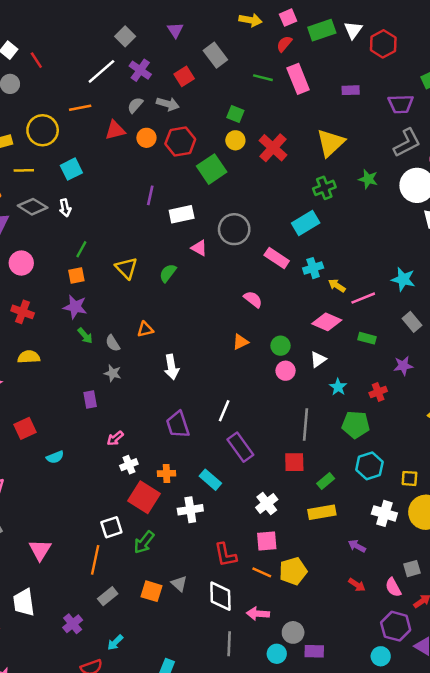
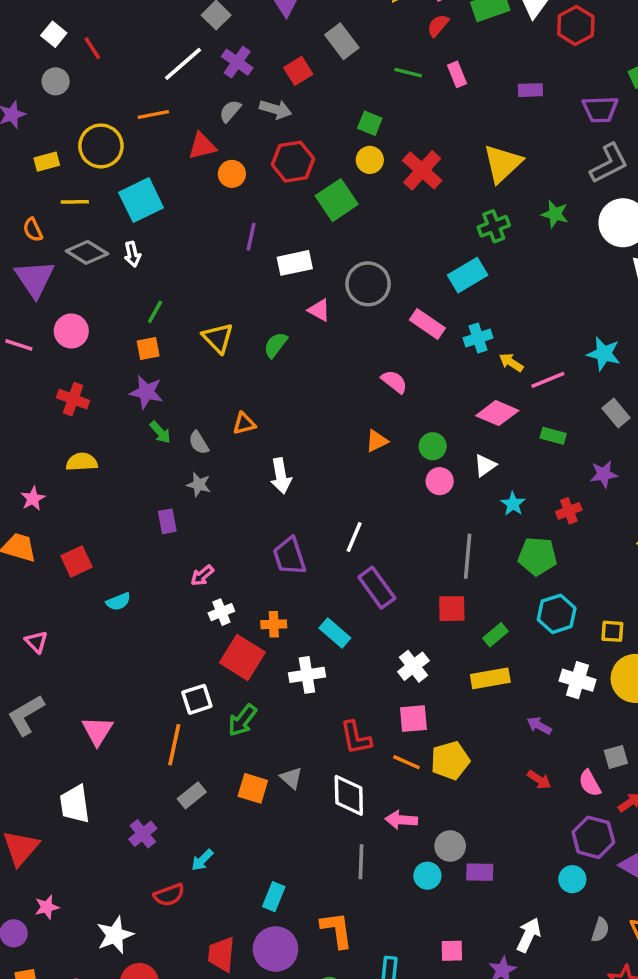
pink rectangle: (298, 79) -> (457, 74), size x0.6
orange circle: (146, 138) -> (232, 174), moved
cyan square: (71, 169) -> (141, 200), size x1.4

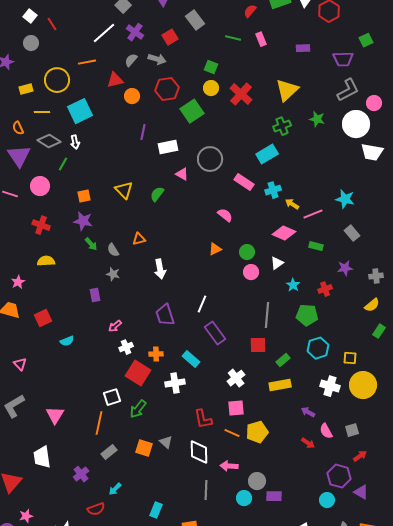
green line: (155, 312) -> (63, 164), moved
pink semicircle: (590, 783) -> (326, 431), moved

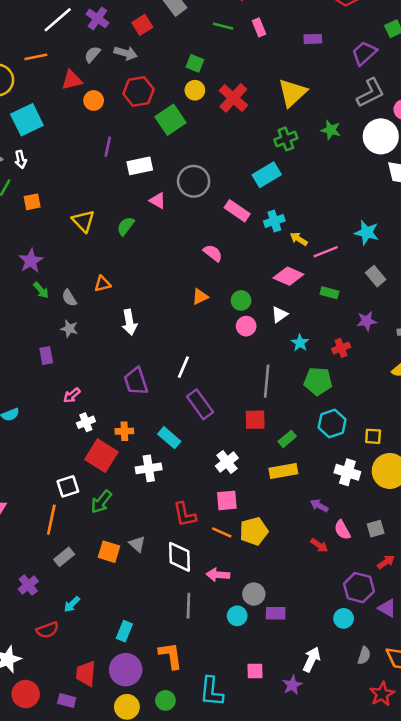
purple trapezoid: (343, 59) -> (364, 53), turned 140
orange square: (84, 196) -> (32, 202), moved
purple star: (83, 221) -> (31, 261), turned 30

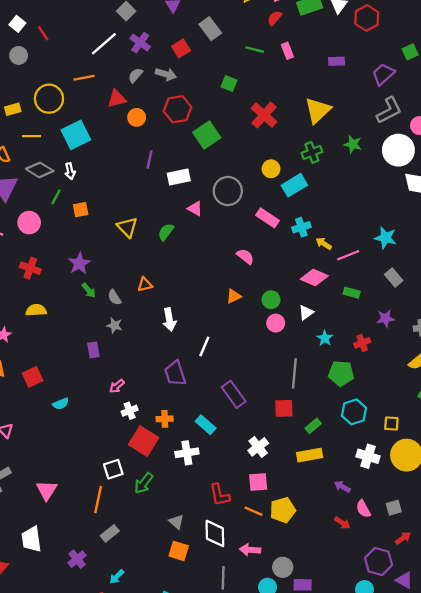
yellow circle: (195, 90) -> (271, 169), moved
white line: (183, 367) -> (204, 346), moved
orange square: (109, 552) -> (179, 551), moved

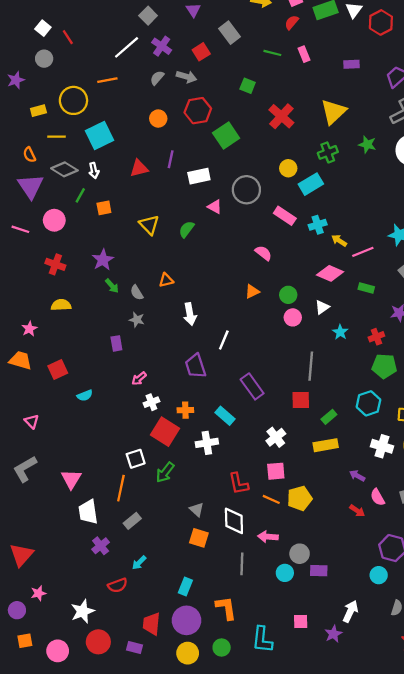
red triangle: (117, 99) -> (139, 168), moved
green pentagon: (341, 373) -> (384, 366), moved
white trapezoid: (31, 539) -> (88, 512), moved

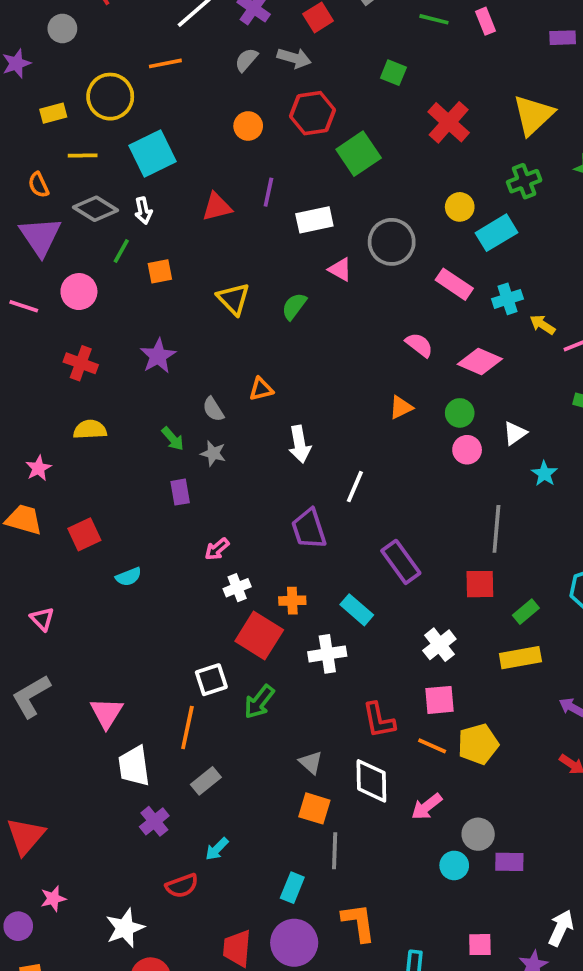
pink diamond: (330, 273) -> (480, 361), moved
green arrow: (112, 286) -> (173, 439), moved
pink arrow: (268, 537) -> (427, 807), turned -42
gray line: (242, 564) -> (335, 851), moved

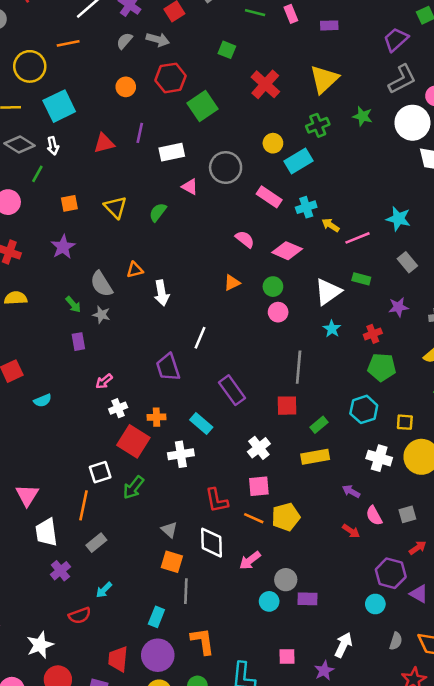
purple rectangle: (563, 38) -> (329, 25), moved
orange square: (160, 271) -> (69, 203), moved
gray semicircle: (213, 409) -> (101, 284), size x1.5
white triangle: (515, 433) -> (328, 292), moved, size x1.6
white arrow: (300, 444) -> (162, 293), moved

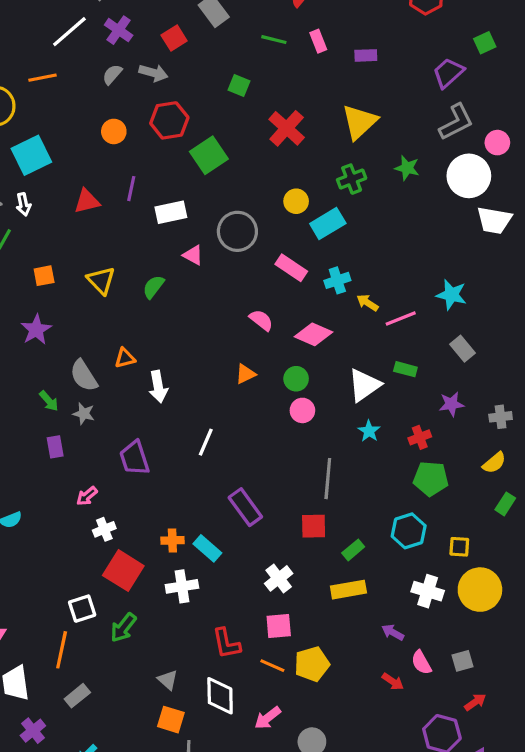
purple trapezoid: (168, 367) -> (134, 458), moved
orange cross: (156, 417) -> (172, 540), moved

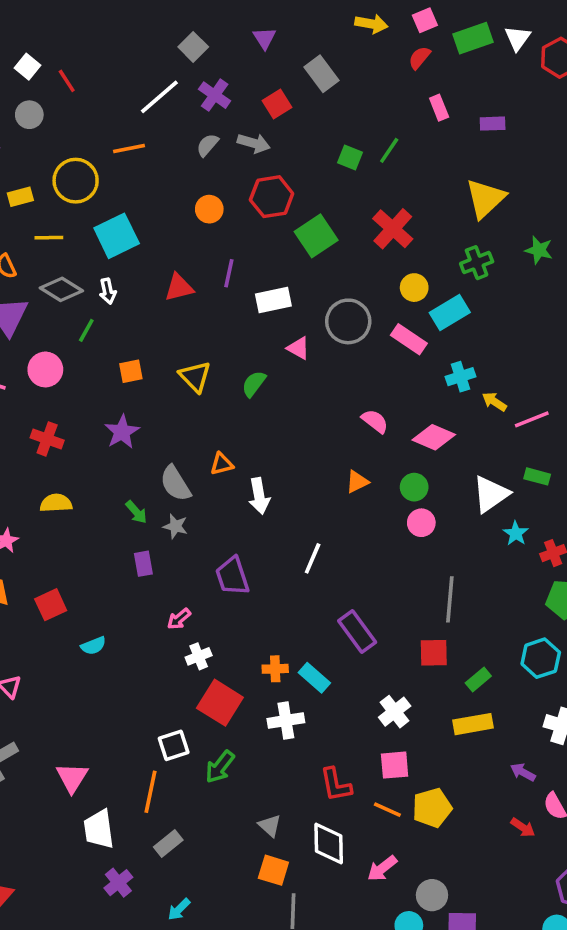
green line: (274, 40) -> (389, 150), moved, turned -70
red cross: (287, 128) -> (393, 229), moved
pink rectangle: (291, 268) -> (409, 339), moved
cyan star: (369, 431) -> (516, 533), moved

